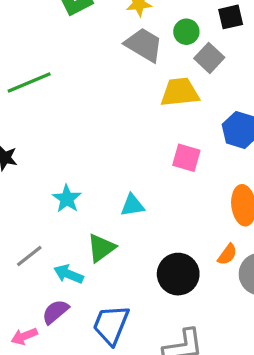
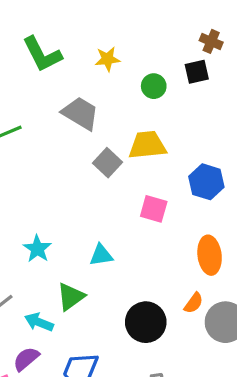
gray trapezoid: (144, 45) -> (80, 113), moved
gray square: (209, 58) -> (107, 163), moved

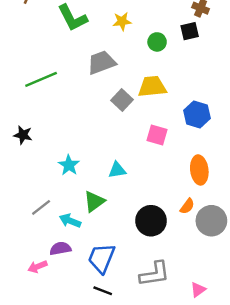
gray trapezoid: (80, 113) -> (101, 62), turned -52
purple semicircle: (26, 359) -> (60, 249), turned 30

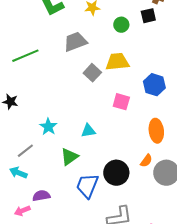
gray line: (41, 207) -> (25, 151), moved
cyan arrow: (70, 221) -> (18, 173), moved
blue trapezoid: (101, 258) -> (87, 186), moved

